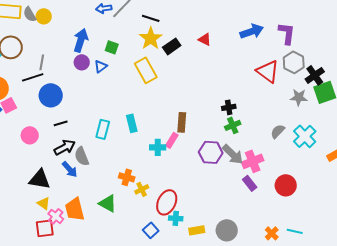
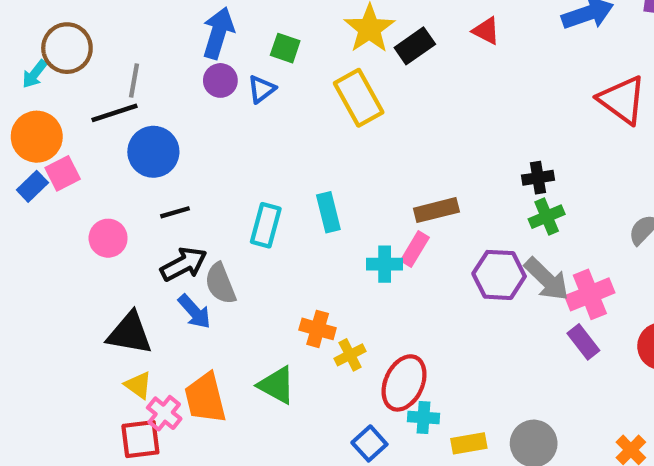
brown rectangle: (182, 122) -> (436, 210), turned 72

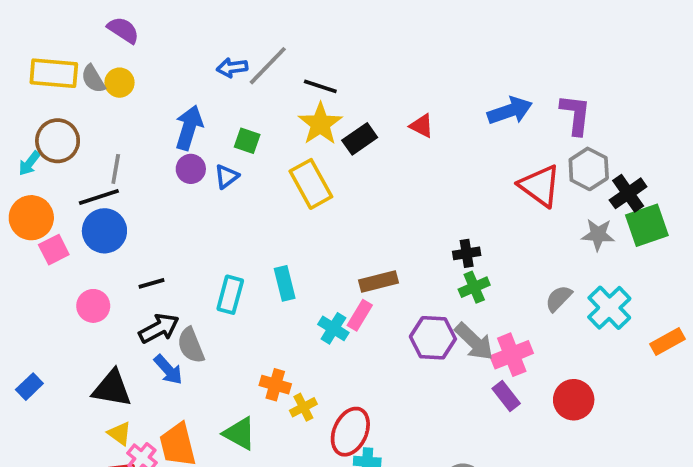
blue circle: (153, 152) -> (104, 231), moved
blue rectangle: (32, 186) -> (29, 387), moved
cyan cross: (385, 264) -> (333, 328), turned 32

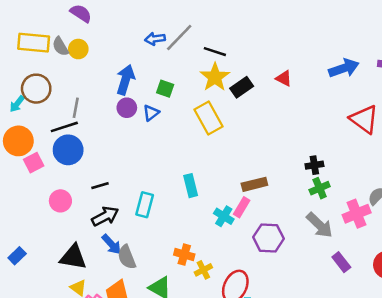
cyan rectangle: (230, 295) -> (145, 205), moved
purple hexagon: (433, 338) -> (268, 238), moved
gray semicircle: (191, 345) -> (127, 257), moved
pink cross: (512, 355) -> (357, 214), moved

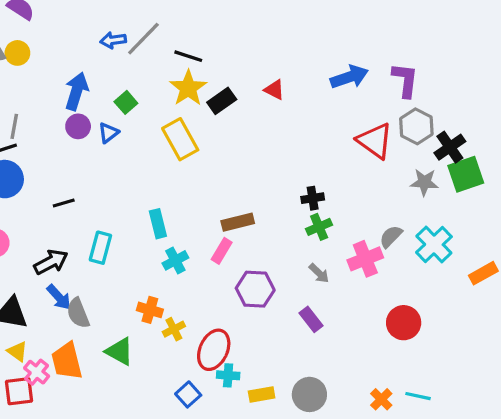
green square: (165, 89) -> (126, 102), turned 30
black line: (100, 186) -> (64, 203), moved
cyan cross: (224, 216) -> (175, 260), moved, turned 30
gray arrow: (320, 225) -> (319, 273), size x0.6
purple rectangle: (341, 262) -> (311, 319), moved

